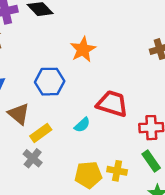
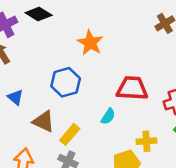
yellow cross: (117, 171) -> (146, 141), moved

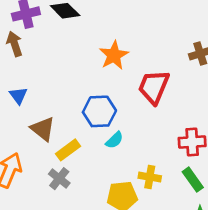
blue hexagon: (66, 82) -> (99, 111), moved
red trapezoid: (132, 88) -> (154, 87), moved, turned -84

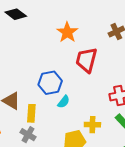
orange star: (114, 55) -> (67, 32), moved
yellow rectangle: (68, 150) -> (31, 113), turned -42

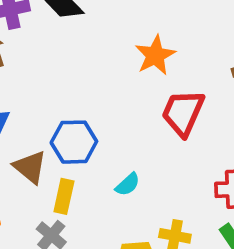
blue hexagon: (50, 83) -> (74, 142), moved

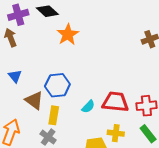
orange star: (155, 55) -> (68, 34), moved
red trapezoid: (183, 113) -> (115, 102), moved, turned 76

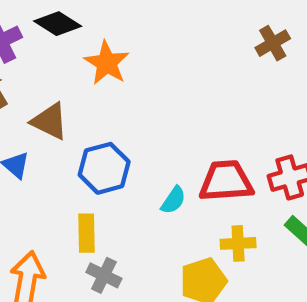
brown triangle: (34, 100) -> (50, 121), moved
yellow rectangle: (54, 115) -> (87, 233), moved

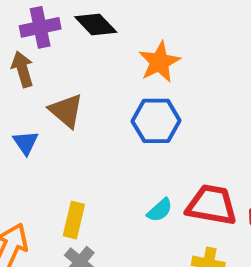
orange star: (107, 63) -> (159, 62), moved
blue hexagon: (104, 168) -> (156, 121), moved

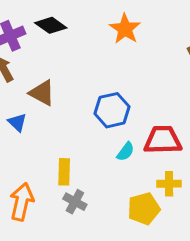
orange star: (159, 62) -> (125, 29), moved
blue hexagon: (156, 121) -> (112, 110), moved

